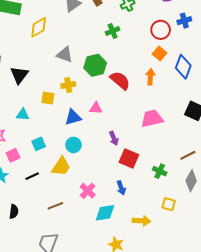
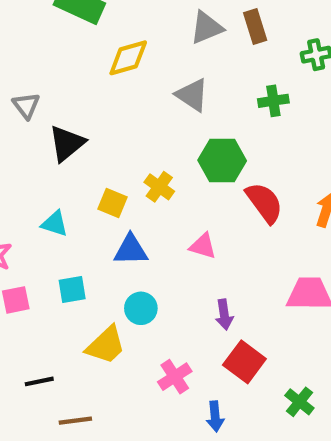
gray triangle: (65, 55) -> (192, 95), moved
yellow cross: (68, 85) -> (159, 187), turned 32
blue triangle: (73, 117) -> (131, 250), moved
black line: (32, 176) -> (39, 381), moved
pink cross: (88, 191) -> (175, 377), moved

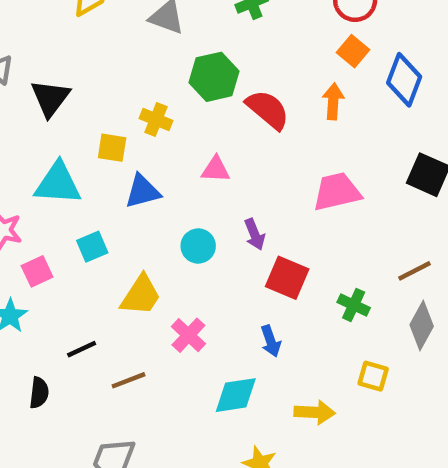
cyan triangle: (55, 224) -> (58, 183), size x1.6
cyan circle: (141, 308) -> (198, 246), moved
pink cross: (175, 377) -> (188, 335), moved

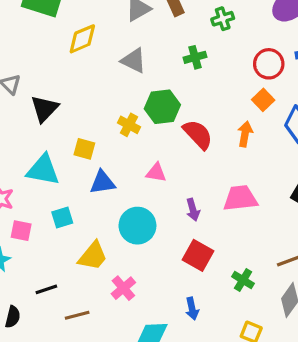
yellow cross: (156, 119) -> (129, 125), moved
purple arrow: (255, 234) -> (193, 210), moved
cyan circle: (198, 246) -> (137, 226), size x1.5
pink square: (37, 271) -> (21, 231), turned 30
blue arrow: (271, 341) -> (192, 309), moved

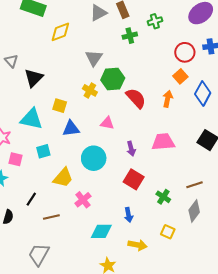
green cross: (195, 57) -> (130, 36), moved
gray triangle: (134, 61) -> (94, 58), moved, turned 36
black line: (46, 289) -> (31, 199), turned -40

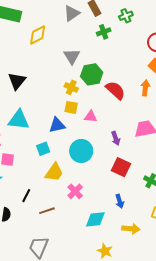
yellow square: (60, 106) -> (71, 107), moved
cyan square: (43, 151) -> (43, 149), moved

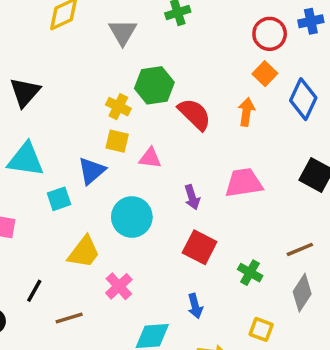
gray triangle: (72, 56) -> (123, 32), moved
blue triangle: (57, 125) -> (92, 171), turned -30
cyan square: (43, 149) -> (59, 199), moved

